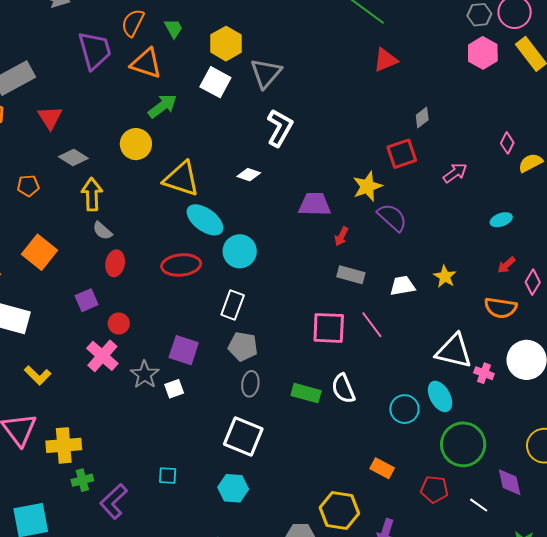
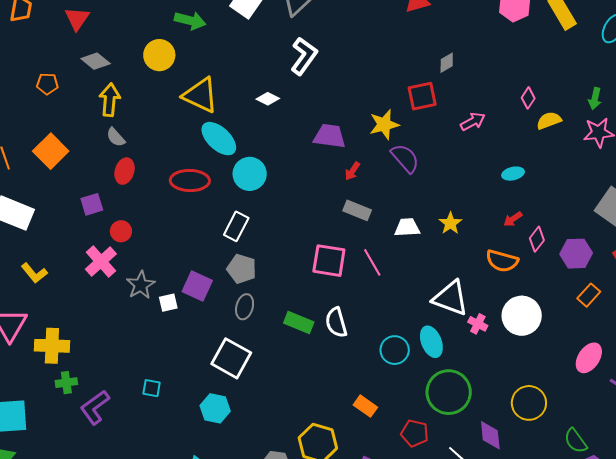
green arrow: (162, 106) -> (190, 21), turned 44
purple square: (184, 350) -> (197, 286), moved

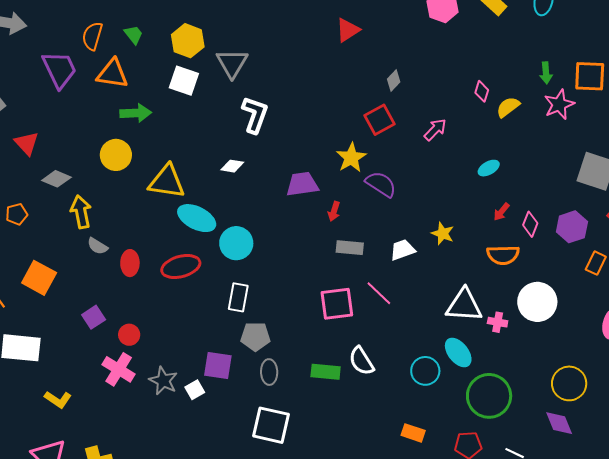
red ellipse: (125, 171) -> (130, 263), moved
purple diamond: (490, 435) -> (559, 423), moved

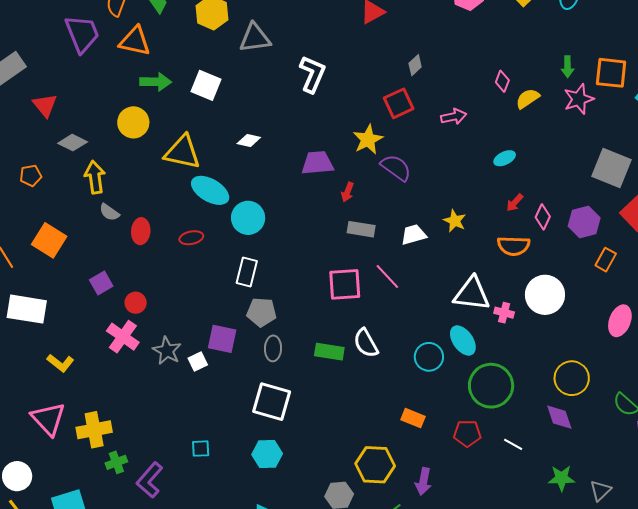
gray triangle: (232, 63) -> (255, 38), turned 48
white square: (184, 81) -> (206, 85), moved
white L-shape: (255, 115) -> (312, 74), moved
pink arrow: (435, 130) -> (454, 117), turned 30
red ellipse: (181, 267) -> (191, 238), size x0.6

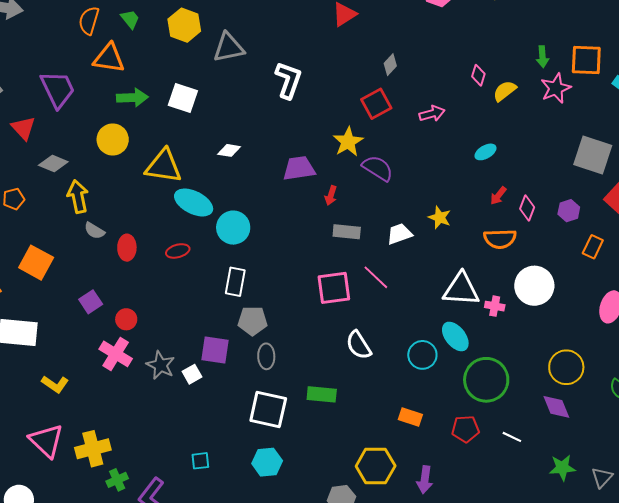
purple trapezoid: (82, 34) -> (58, 89), moved
purple hexagon: (584, 222) -> (569, 211), size x0.7
green rectangle: (329, 352) -> (322, 394), moved

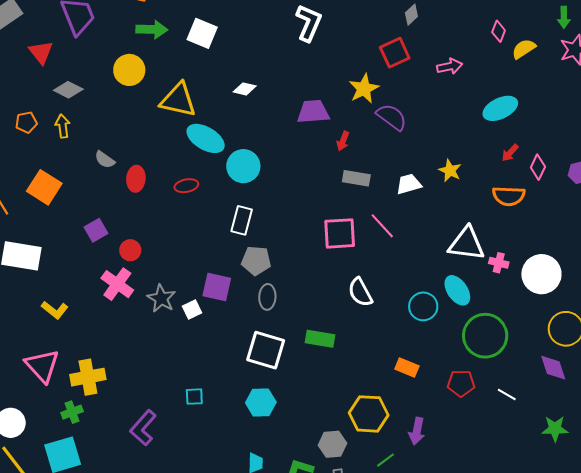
cyan ellipse: (485, 152) -> (500, 108), size x1.6
yellow arrow: (78, 197) -> (63, 126), moved, size x0.7
white circle: (534, 286) -> (541, 274), moved
green cross: (117, 480) -> (72, 412), moved

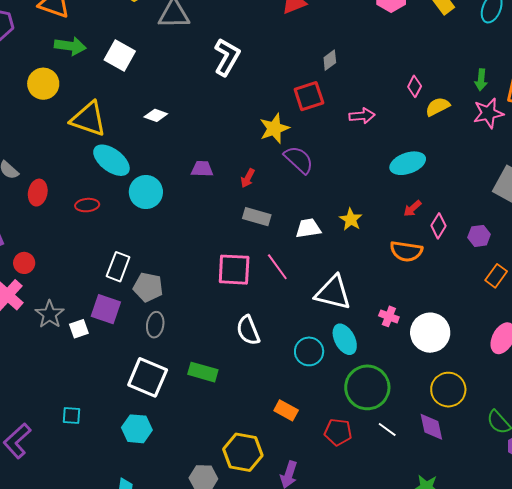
purple trapezoid: (313, 112) -> (202, 169), moved, size x0.7
white rectangle: (242, 220) -> (118, 267), moved
white triangle: (466, 244) -> (333, 293), moved
white line: (507, 395) -> (387, 430), moved

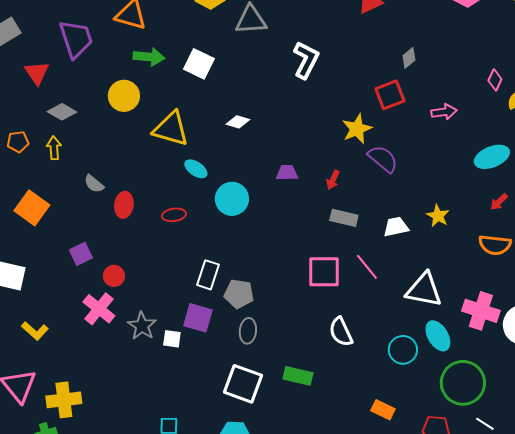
cyan ellipse: (111, 160) -> (196, 169), size x0.6
pink cross: (389, 316) -> (481, 311), size x1.8
white square: (79, 329) -> (172, 339), turned 30

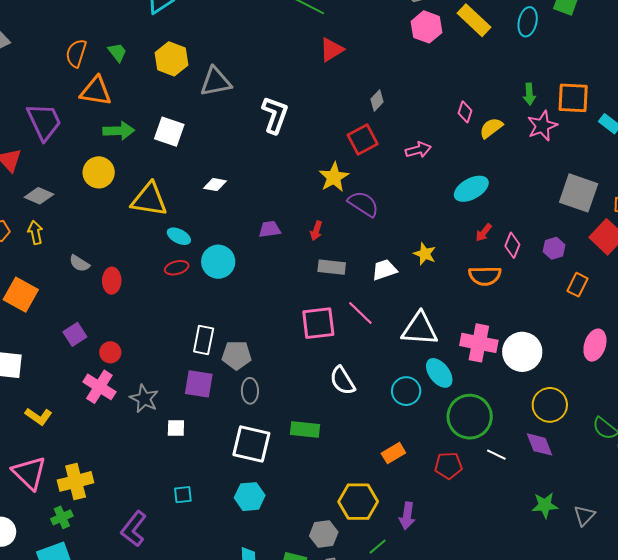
red ellipse: (174, 215) -> (177, 268), moved
white square: (172, 339) -> (176, 428), moved
orange rectangle: (383, 410) -> (393, 453), turned -50

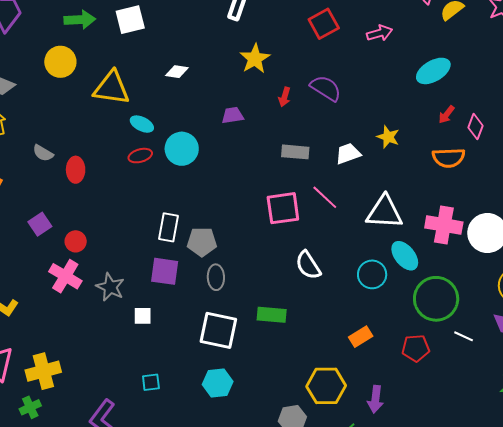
white square: (169, 132) -> (130, 20), turned -32
yellow star: (334, 177) -> (255, 59), moved
red arrow: (316, 231) -> (284, 97), moved

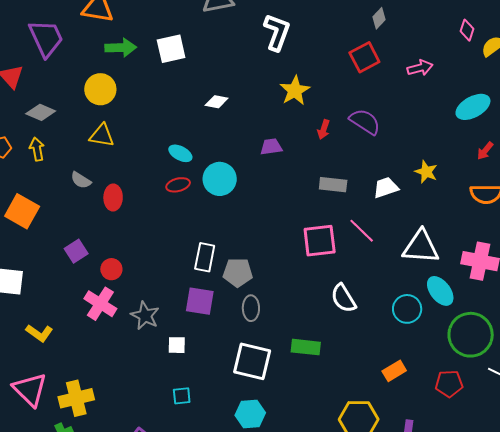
yellow triangle: (112, 88) -> (102, 135), moved, size x0.7
cyan square: (151, 382) -> (182, 396), moved

